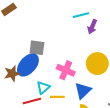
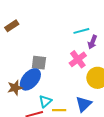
pink cross: (66, 70) -> (78, 59), moved, turned 30

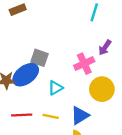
cyan line: (81, 31) -> (94, 12), moved, turned -70
cyan triangle: (45, 101) -> (55, 88), moved

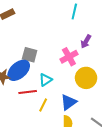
red line: (22, 115) -> (28, 92), moved
yellow line: (51, 116) -> (43, 105), turned -72

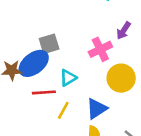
gray square: (30, 55) -> (49, 44), turned -35

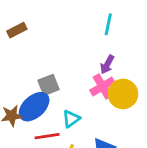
purple arrow: (124, 31) -> (107, 64), moved
yellow circle: (121, 78) -> (123, 94), moved

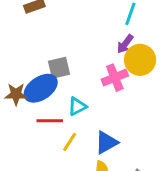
purple arrow: (107, 64) -> (125, 44), moved
yellow circle: (123, 94) -> (140, 60), moved

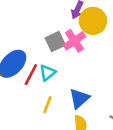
gray square: (59, 68) -> (55, 42), moved
red line: (50, 121) -> (31, 75), moved, turned -50

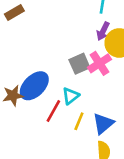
red line: (31, 75) -> (53, 111), moved
yellow line: (47, 105) -> (79, 121), moved

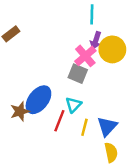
pink cross: (99, 63) -> (85, 56), moved
gray square: (79, 64) -> (78, 74), turned -36

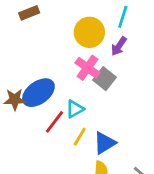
yellow circle: (112, 49) -> (89, 32), moved
pink cross: (85, 56) -> (87, 68), moved, turned -30
gray square: (78, 74) -> (105, 79), moved

